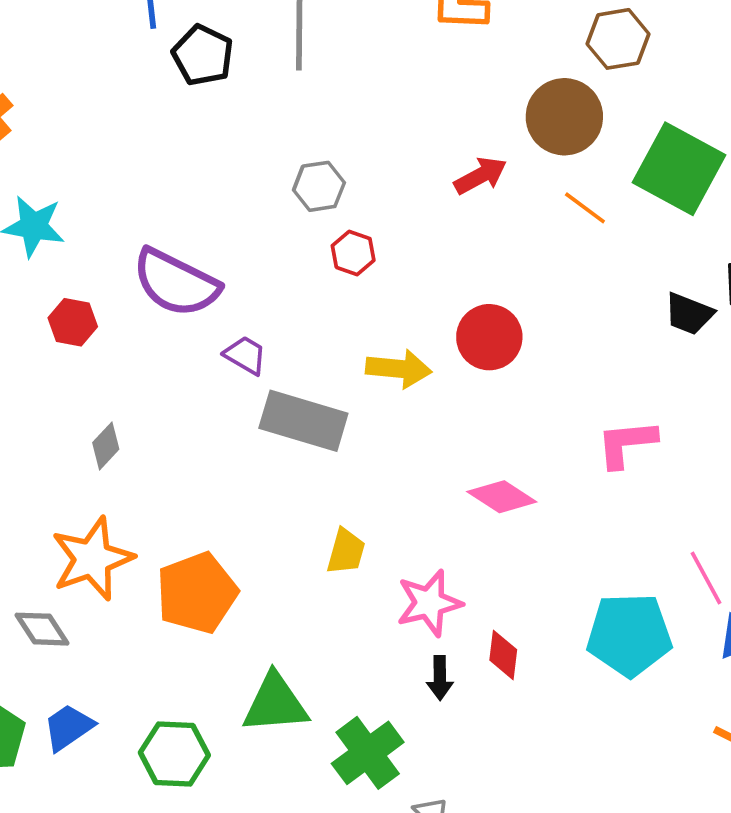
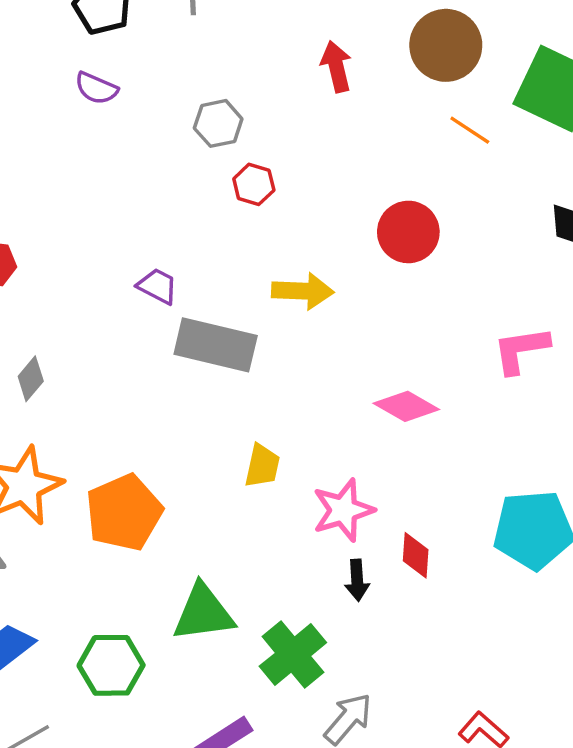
red arrow: (480, 176) -> (336, 67), moved, turned -72
purple semicircle: (176, 283) -> (96, 88), moved, size x0.5
red circle: (489, 337) -> (408, 232), moved

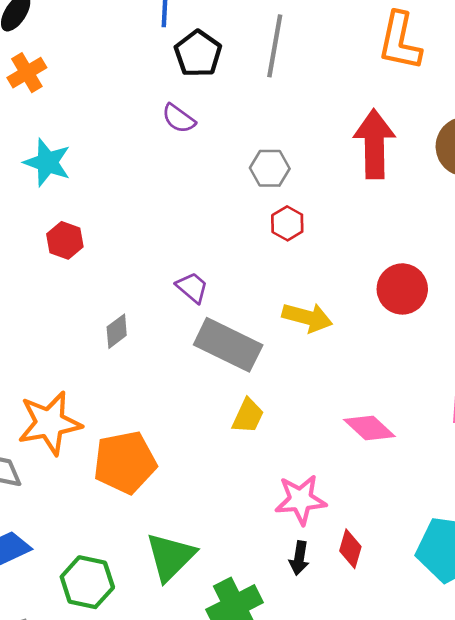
red arrow: (336, 67) -> (374, 144), size x1.6
gray diamond: (31, 379) -> (117, 331), moved
yellow trapezoid: (262, 466) -> (248, 416), moved
green triangle: (203, 613) -> (171, 557), turned -50

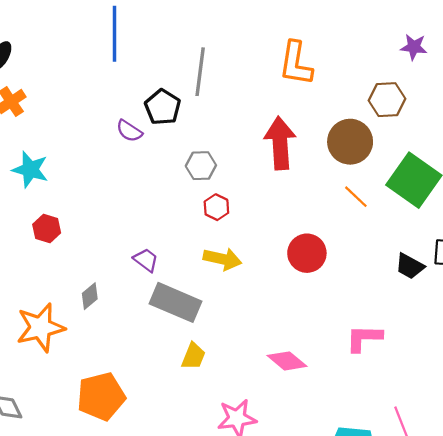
black pentagon: (198, 54) -> (163, 107), moved
yellow arrow: (307, 317) -> (222, 259), moved
orange star: (50, 423) -> (41, 328), moved

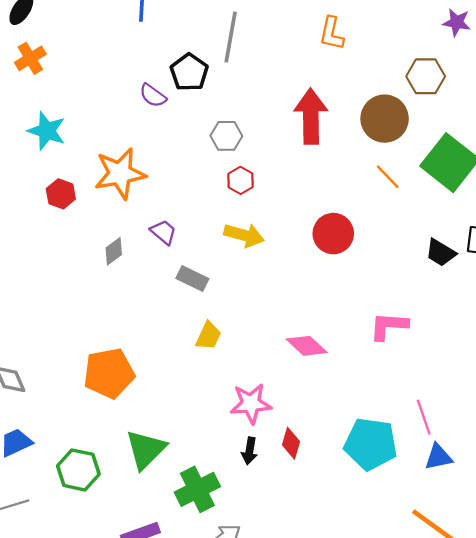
orange L-shape: (296, 63) -> (332, 33), size x0.7
gray diamond: (90, 296) -> (114, 251), moved
gray rectangle: (176, 302) -> (192, 278), size x0.6
orange star: (41, 328) -> (120, 173), moved

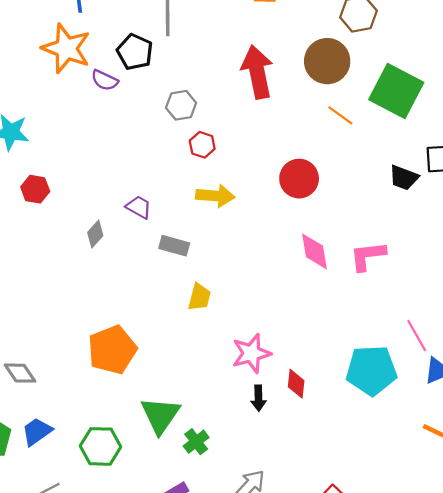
orange star: (120, 173) -> (66, 48), moved, turned -30
pink diamond: (307, 346) -> (315, 251), moved, turned 48
green cross: (197, 489) -> (196, 442), moved, size x0.6

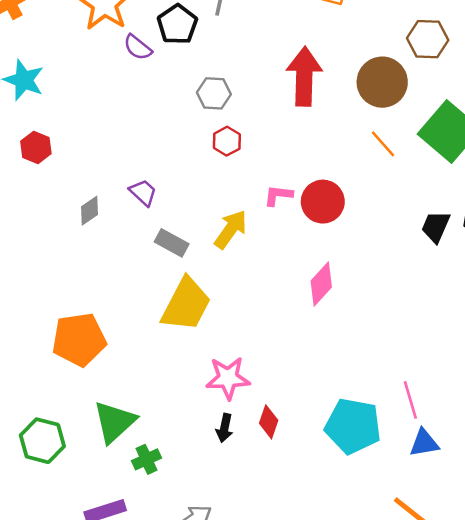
black trapezoid: (404, 178) -> (436, 227), turned 80
yellow arrow: (215, 196) -> (231, 229), moved, turned -72
pink diamond: (315, 251) -> (321, 284), turned 39
pink L-shape: (368, 256) -> (278, 195), moved, size x0.7
yellow trapezoid: (199, 297) -> (186, 304), size x1.8

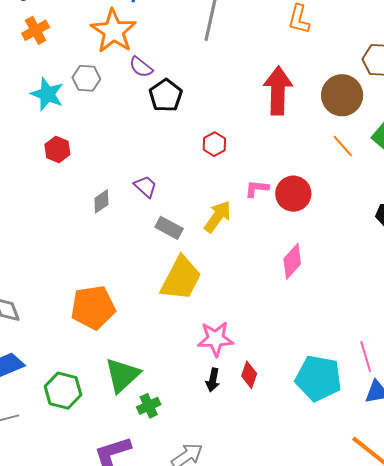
black pentagon: (177, 24) -> (166, 95), moved
gray hexagon: (214, 93) -> (86, 78), moved

